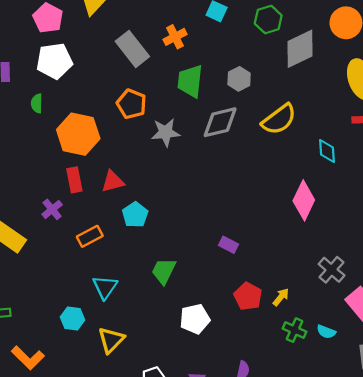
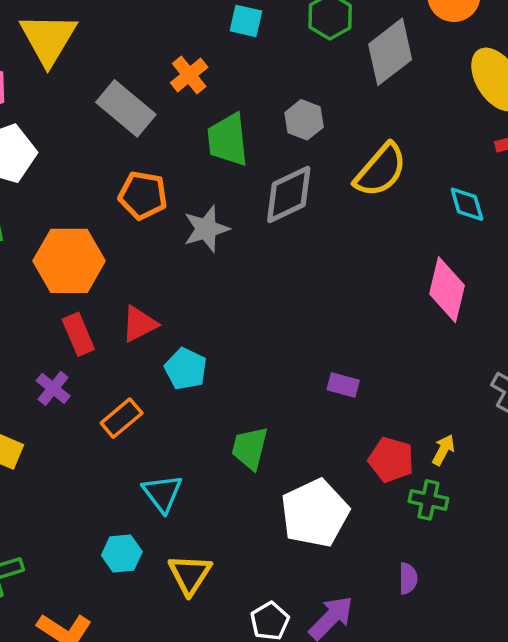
white pentagon: (195, 319) -> (315, 513), size x1.4
green cross: (295, 330) -> (428, 500), moved

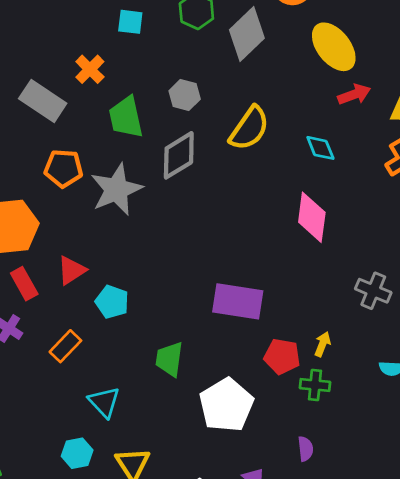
gray star: (206, 229) -> (116, 189), size x1.4
purple rectangle: (343, 385) -> (238, 301), size x2.0

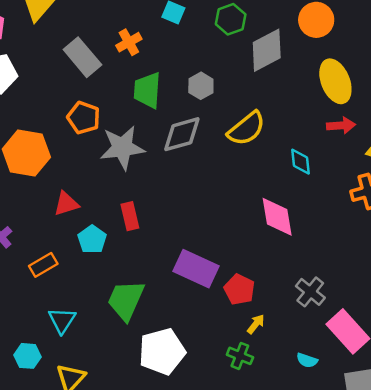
pink diamond: (312, 217) -> (277, 217), turned -33
red rectangle: (24, 284) -> (130, 216), moved
red pentagon: (282, 356) -> (239, 290), moved
green trapezoid: (169, 359) -> (126, 300), size x1.4

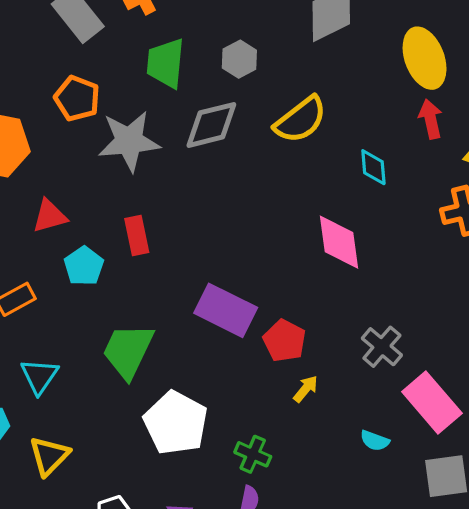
red arrow: (341, 125) -> (431, 119), turned -100
white pentagon: (162, 351) -> (176, 423), turned -30
green cross: (240, 356) -> (253, 454), moved

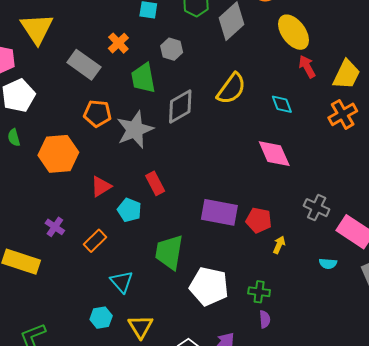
gray hexagon: (239, 59) -> (172, 49), moved

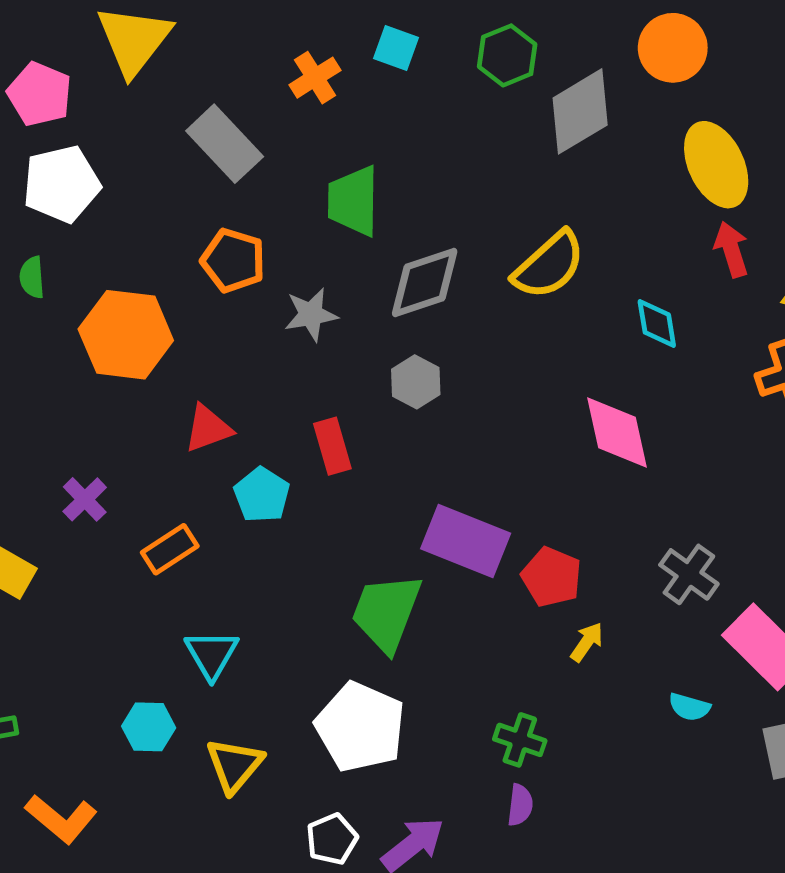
orange cross: (118, 43) -> (315, 78), moved
gray hexagon: (172, 49) -> (416, 382), moved
gray star: (135, 130) -> (311, 314), size x0.6
green trapezoid: (169, 252) -> (386, 612), moved
white pentagon: (209, 286) -> (360, 727), moved

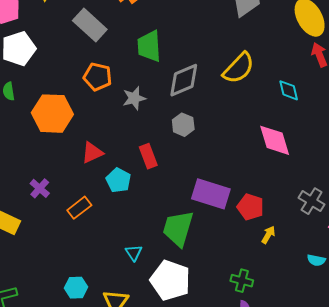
cyan triangle: (212, 654) -> (134, 253), moved, size x0.7

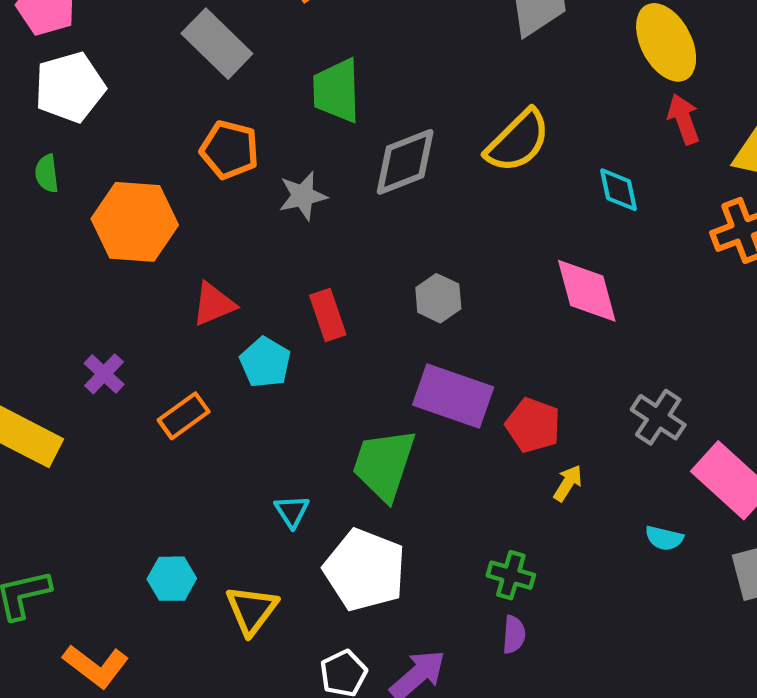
gray hexagon: (183, 125) -> (438, 298), moved

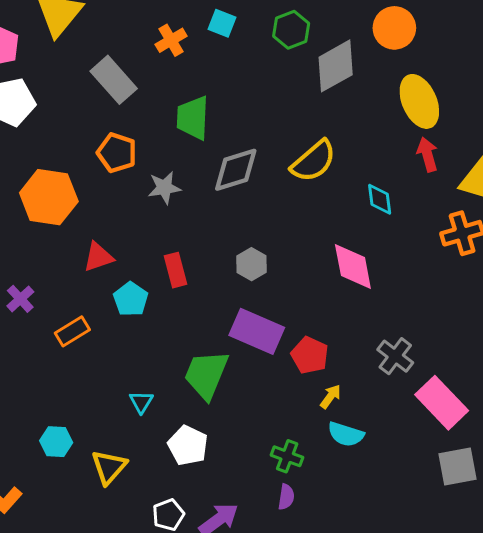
cyan semicircle: (664, 538) -> (346, 434), moved, size x1.4
white pentagon: (365, 570) -> (188, 445), size x0.7

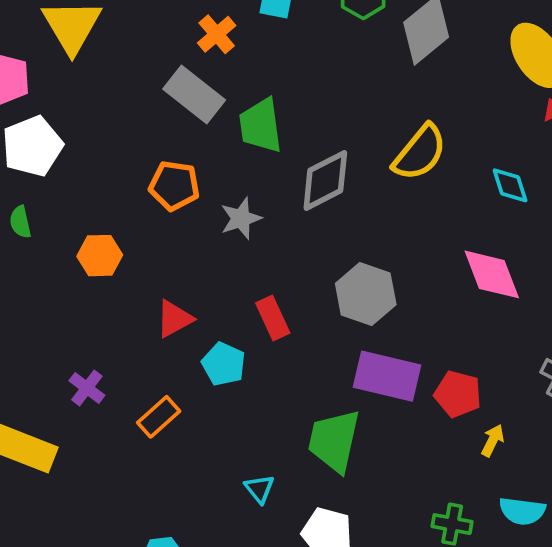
gray rectangle: (114, 80) -> (194, 95), moved
orange hexagon: (49, 197) -> (100, 256), size x0.6
gray hexagon: (252, 264) -> (366, 294), size x1.5
cyan semicircle: (346, 434) -> (522, 511), moved

